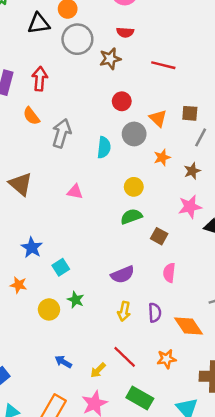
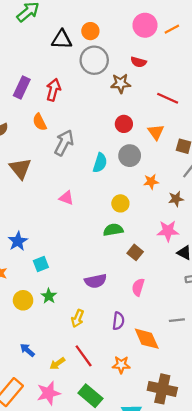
orange triangle: (158, 118) -> (156, 132), moved
brown triangle: (21, 184) -> (20, 168), moved
yellow arrow: (124, 311) -> (78, 318), moved

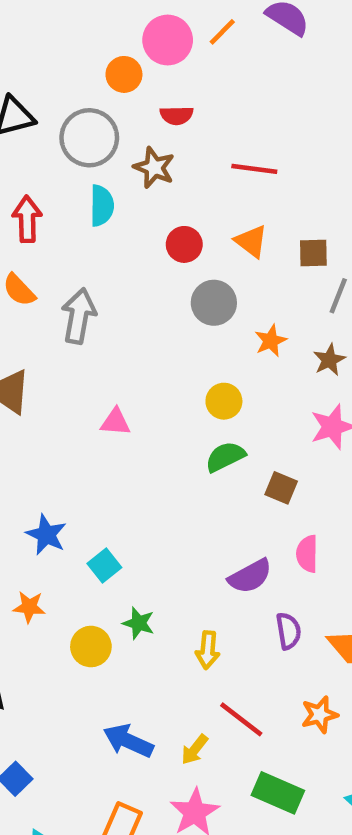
orange circle: (90, 31) -> (124, 74), moved
brown star: (121, 83) -> (154, 168), turned -30
cyan semicircle: (100, 163) -> (102, 206), moved
purple semicircle: (96, 281) -> (250, 576), moved
blue arrow: (27, 350) -> (128, 741), size x1.5

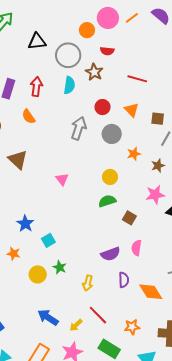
gray arrow: (79, 316) -> (79, 128), moved
pink triangle: (115, 422) -> (62, 179), turned 40
orange star: (320, 715) -> (132, 327), moved

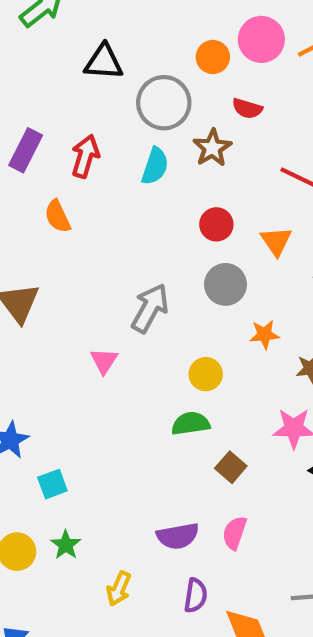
gray arrow: (79, 128) -> (150, 308), moved

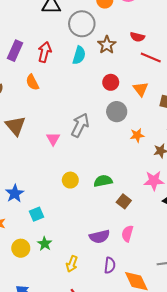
red semicircle: (247, 108) -> (137, 37), moved
pink triangle: (104, 361) -> (53, 139), moved
yellow circle: (206, 374) -> (70, 180), moved

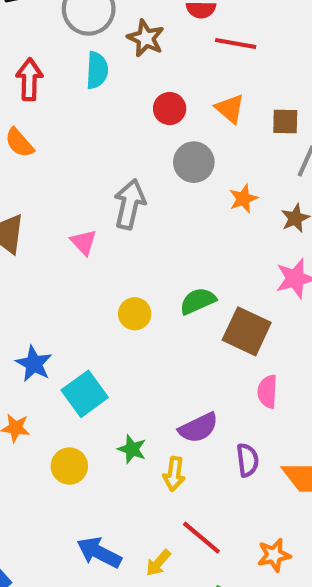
brown square: (124, 201) -> (247, 331), size x1.6
cyan square: (37, 214) -> (85, 394), size x1.5
purple semicircle: (99, 237) -> (198, 428), moved
green star: (45, 244) -> (132, 449), moved

